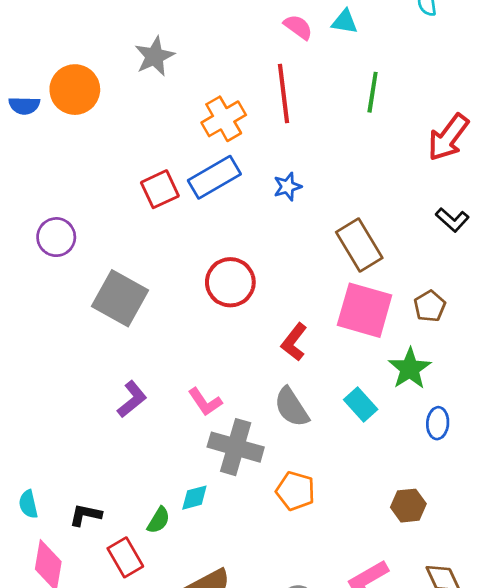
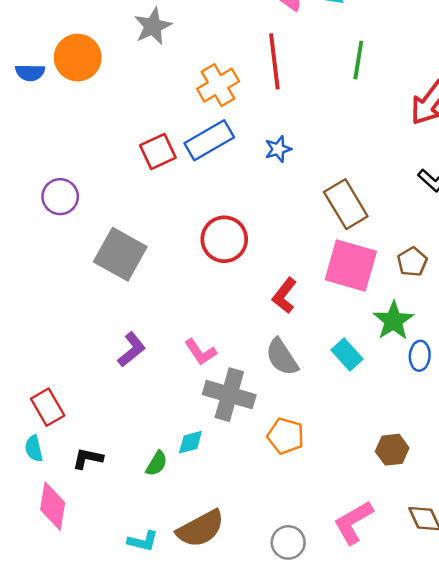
blue ellipse: (438, 423) -> (420, 356), moved
red rectangle: (125, 557) -> (48, 407), moved

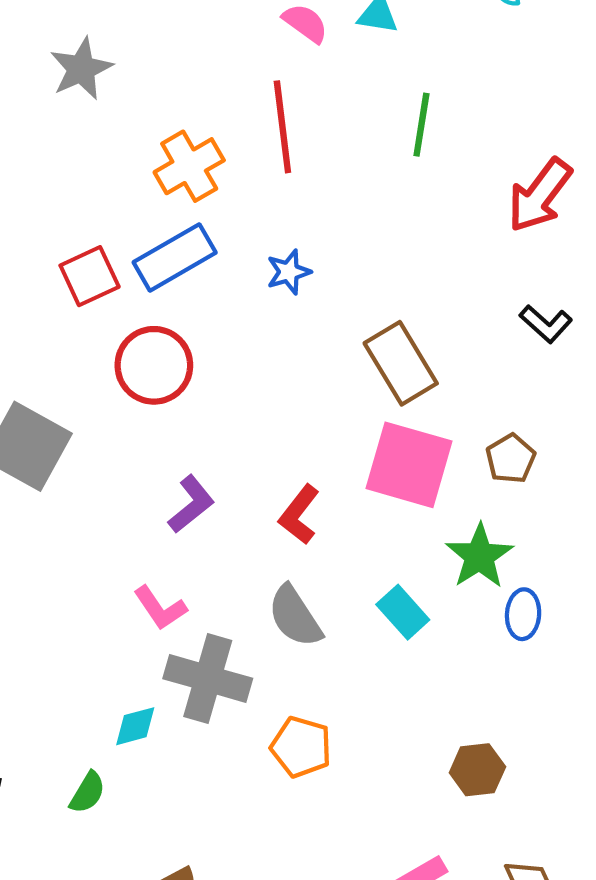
red circle: (224, 239) -> (154, 365), moved
purple L-shape: (132, 349) -> (191, 504), moved
cyan diamond: (190, 442) -> (135, 726), moved

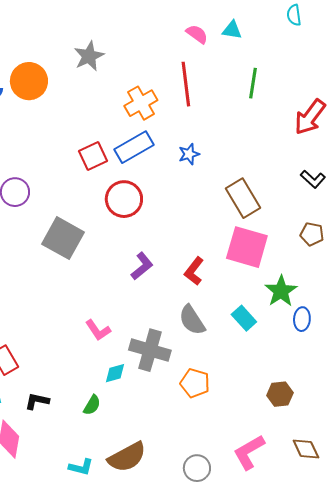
brown pentagon: (511, 459) -> (312, 234), moved, turned -30
pink L-shape: (160, 608) -> (98, 330), moved

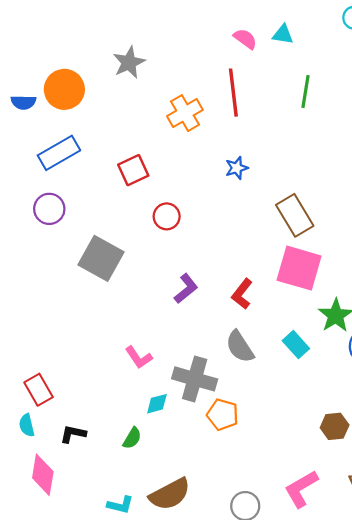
blue rectangle: (134, 147) -> (59, 153), moved
red circle: (124, 199) -> (167, 216), size x0.7
orange pentagon: (195, 383) -> (223, 414), moved

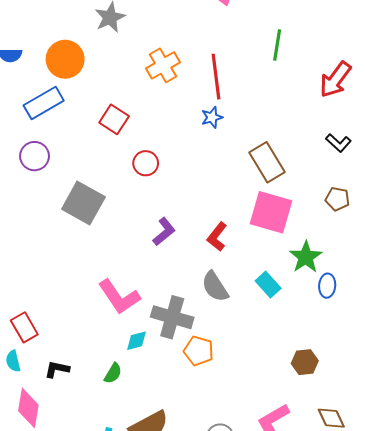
orange circle: (64, 89) -> (65, 59), moved
red line: (233, 93) -> (216, 77), moved
red square: (133, 170) -> (114, 119), turned -32
pink L-shape: (139, 357) -> (119, 297), size x1.6

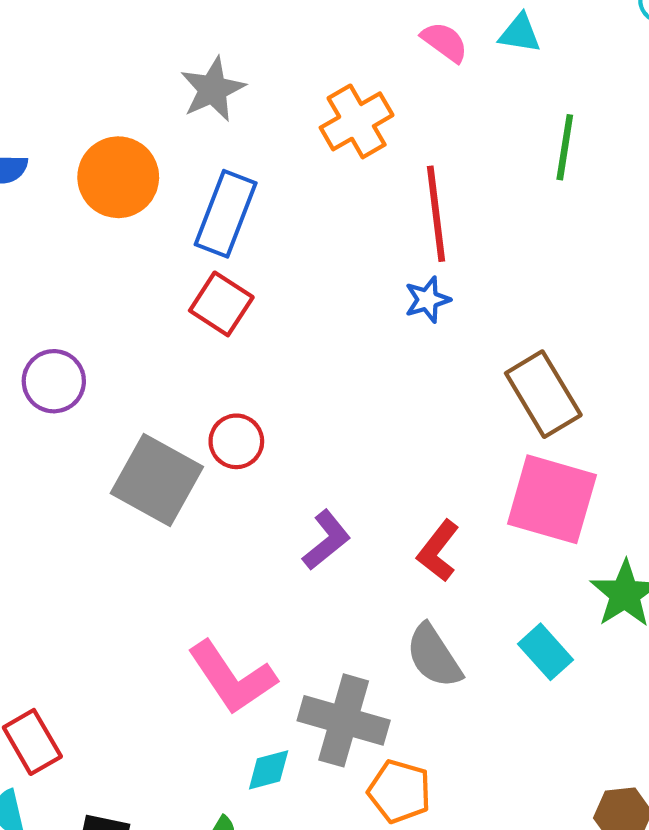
orange cross: (163, 65) -> (357, 121), moved
blue rectangle: (44, 103) -> (226, 214), moved, turned -39
red circle: (146, 163) -> (236, 441), moved

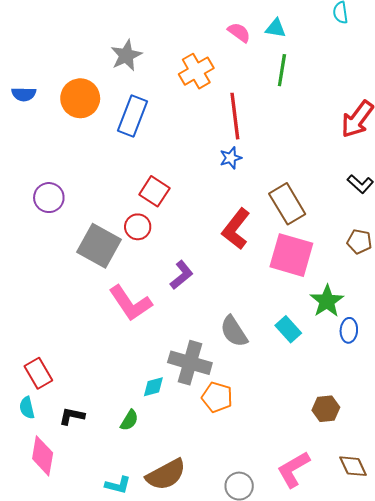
green line: (565, 147) -> (282, 70), moved
red square: (221, 304) -> (154, 191), moved
red L-shape: (438, 551) -> (236, 229), moved, size x1.4
pink L-shape: (232, 678) -> (130, 303), moved

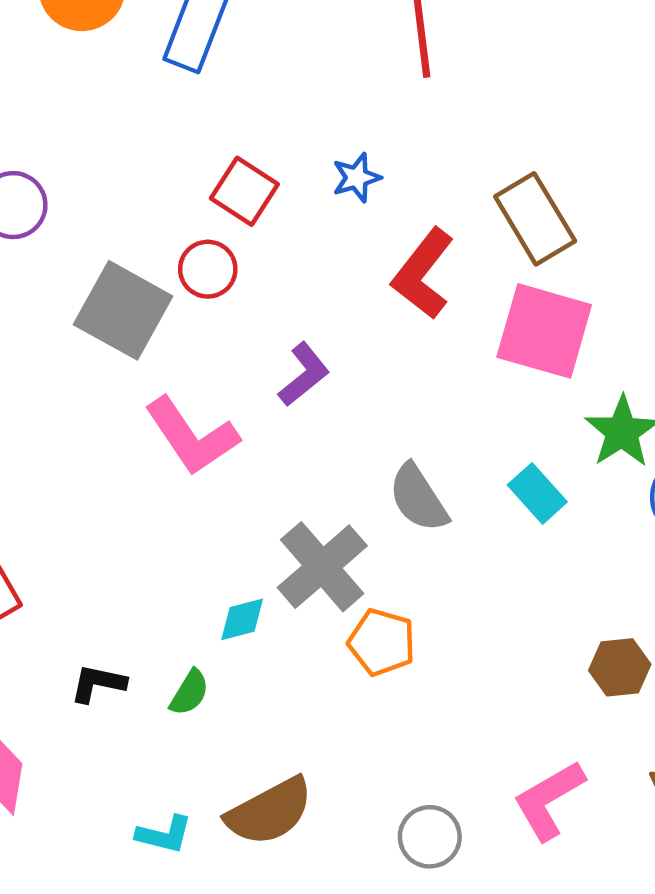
blue star: (231, 158) -> (357, 178), moved
gray cross: (190, 363) -> (322, 567), turned 33
black L-shape: (72, 416) -> (98, 683), moved

